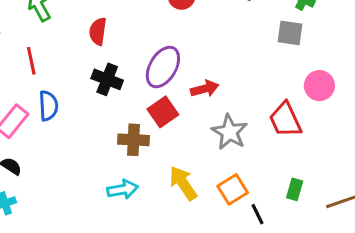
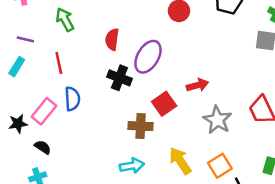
purple ellipse: (163, 67) -> (148, 57), moved

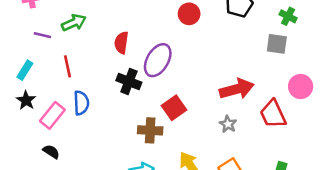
green arrow: (65, 20) -> (74, 23), turned 95
purple line: (25, 39) -> (42, 35), moved
red arrow: (198, 85) -> (237, 89), moved, size x1.5
gray star: (217, 120) -> (228, 124), size x0.6
black star: (18, 124) -> (26, 100), moved, turned -30

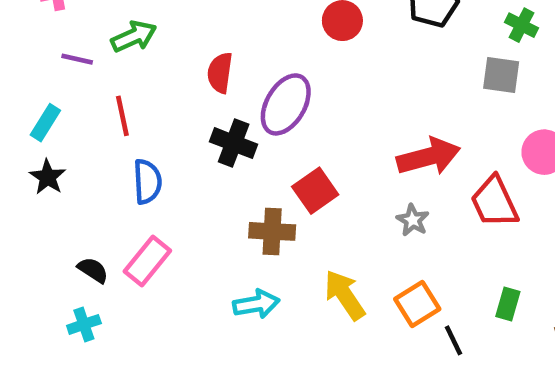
pink rectangle: (52, 115) -> (147, 261), moved

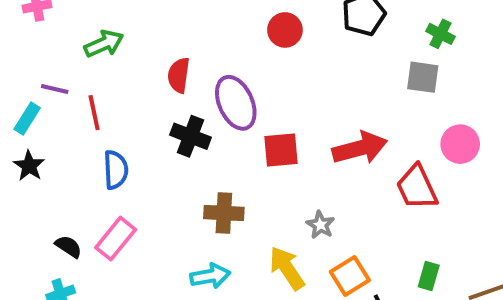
purple line: (77, 59) -> (55, 89), moved
purple ellipse: (286, 104) -> (236, 103), turned -54
red square: (315, 191) -> (281, 150), moved, turned 30
gray star: (413, 220) -> (320, 225), moved

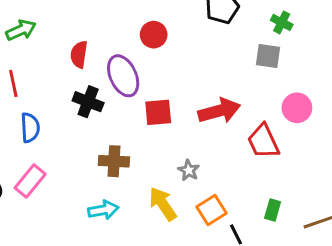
red circle: (285, 30) -> (154, 35), moved

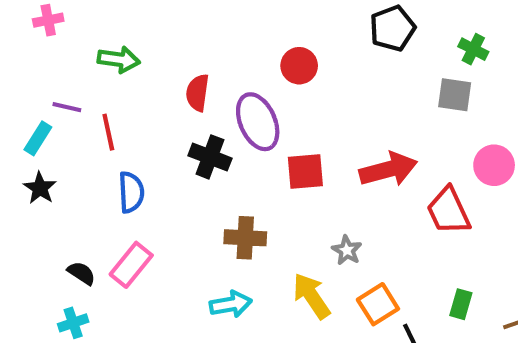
green arrow: (21, 30) -> (119, 59), turned 32

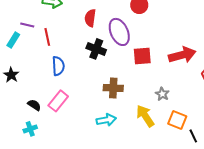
black star: (40, 188) -> (11, 75), moved
orange square: (378, 304) -> (177, 120), turned -36

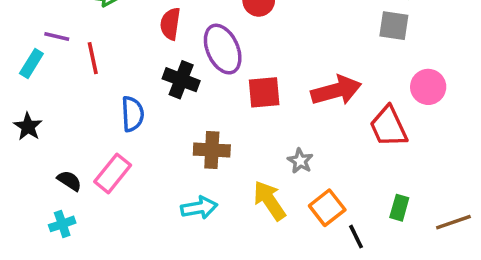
blue semicircle: (58, 66) -> (132, 114), moved
orange square: (177, 120) -> (327, 208), turned 30

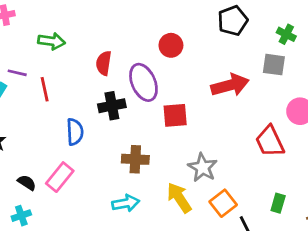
black cross: (181, 80) -> (112, 106), turned -32
red arrow: (336, 91) -> (230, 85), moved
gray star: (300, 161) -> (203, 167), size x1.5

